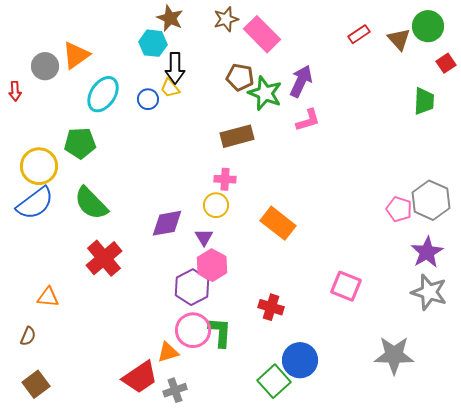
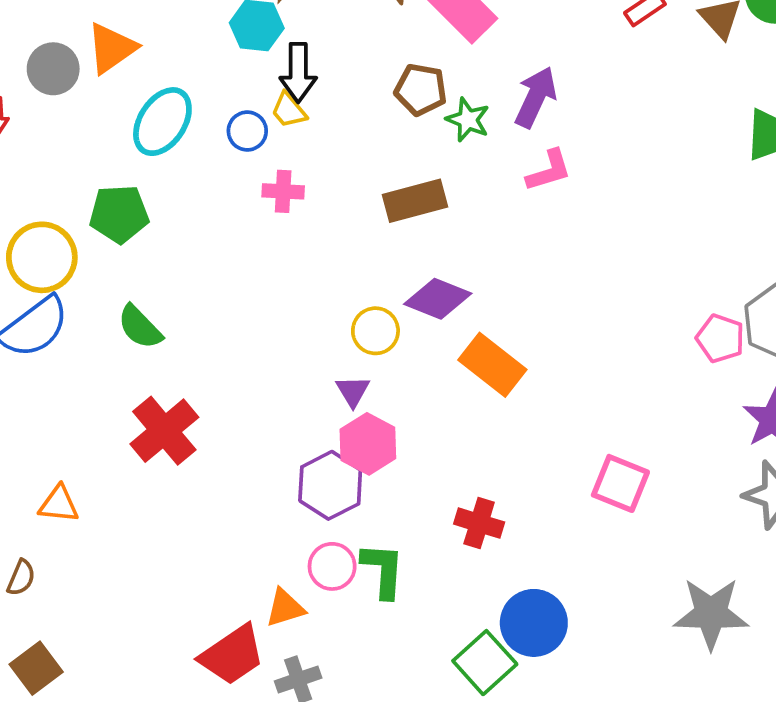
green star: (265, 93) -> (468, 120), size x0.7
pink cross: (225, 179) -> (283, 191), moved
green semicircle: (91, 203) -> (140, 327), size x0.7
purple diamond: (167, 223) -> (438, 299), moved, turned 32
pink circle: (193, 330) -> (332, 566), size x0.7

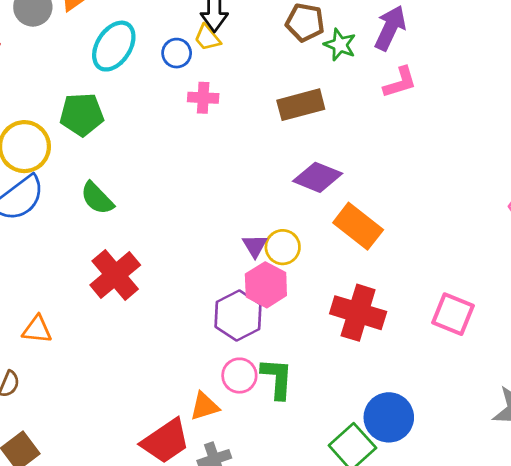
yellow circle: (375, 331) -> (283, 247), moved
red cross: (479, 523) -> (358, 313), moved, size x1.5

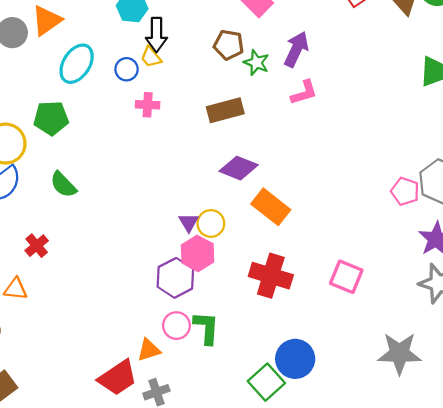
red cross: (115, 275) -> (37, 246), moved, size x0.6

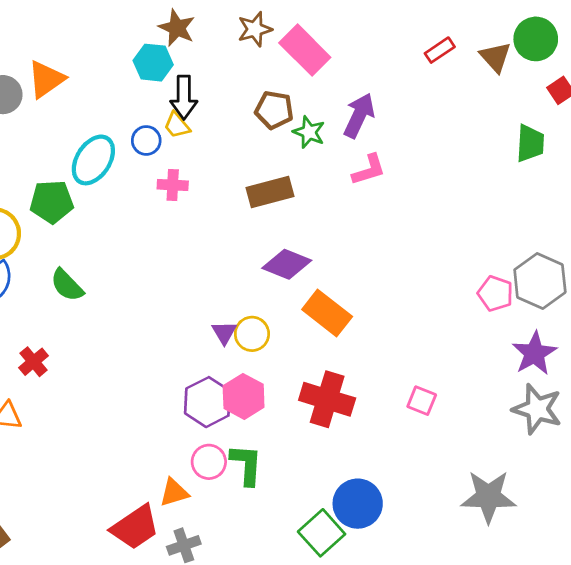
cyan ellipse: (77, 64) -> (93, 160), moved
pink hexagon: (198, 253) -> (244, 396), moved
pink square: (346, 277) -> (422, 401), size x0.7

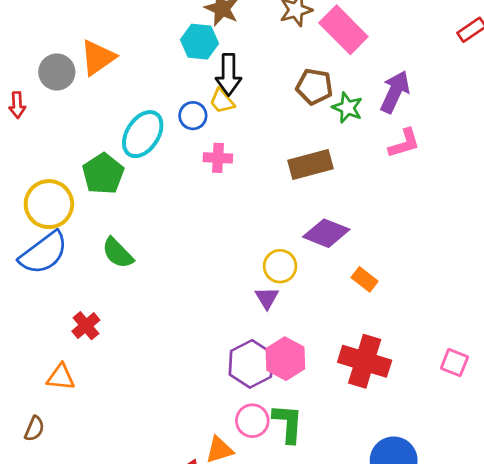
green pentagon: (52, 202) -> (103, 174), turned -30
orange rectangle: (327, 313) -> (365, 279), size x0.6
yellow circle: (252, 334) -> (280, 266), moved

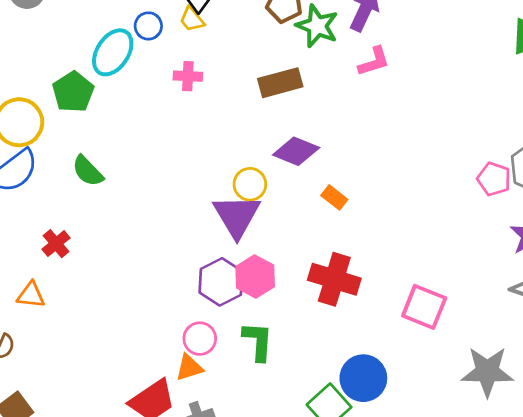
green star: (347, 108) -> (317, 26), size x1.4
blue circle: (193, 116) -> (148, 26), moved
purple triangle: (267, 298) -> (237, 216), size x2.0
pink square: (454, 363) -> (424, 307), moved, size x1.6
pink circle: (252, 421) -> (200, 339), moved

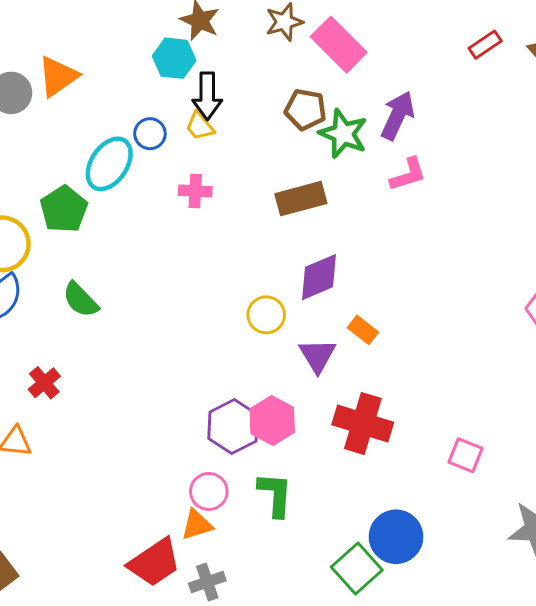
purple diamond: (296, 151) -> (319, 277), turned -45
purple triangle: (237, 216) -> (318, 356), moved, size x0.7
pink square: (424, 307) -> (465, 455), size x0.7

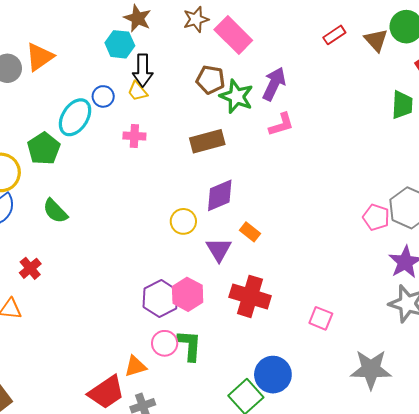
pink circle: (209, 491) -> (165, 343), moved

